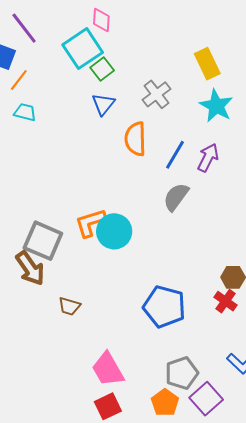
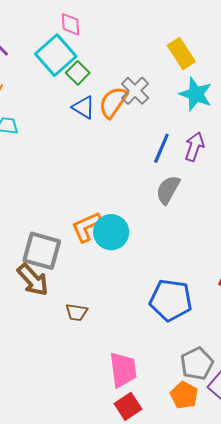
blue triangle: (103, 104) -> (84, 107), turned -30
orange semicircle: (135, 139) -> (113, 102), moved, turned 44
pink trapezoid: (108, 369) -> (123, 370), turned -150

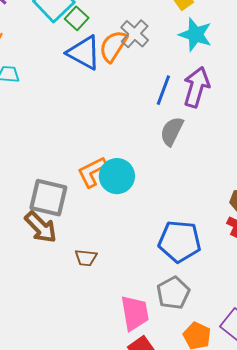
blue triangle: (84, 107) -> (84, 53), size x1.5
purple arrow: (194, 147) -> (196, 87), size x1.4
gray pentagon: (197, 364) -> (173, 293), moved

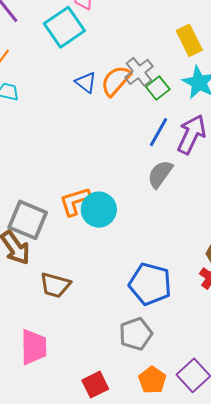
green square: (77, 18) -> (158, 88), moved
blue triangle: (84, 53) -> (86, 82), size x0.6
brown trapezoid: (86, 258) -> (55, 285), size x1.4
pink trapezoid: (135, 313) -> (34, 347), moved

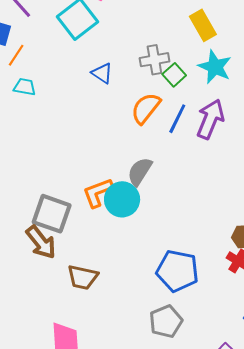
gray cross: (139, 72) -> (154, 60), turned 32
orange semicircle: (116, 81) -> (146, 108), moved
gray semicircle: (160, 174) -> (140, 172), moved

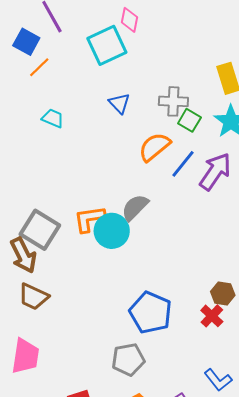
green square: (174, 75) -> (189, 120), turned -30
cyan trapezoid: (25, 87) -> (53, 118), moved
brown trapezoid: (83, 277) -> (33, 297), moved

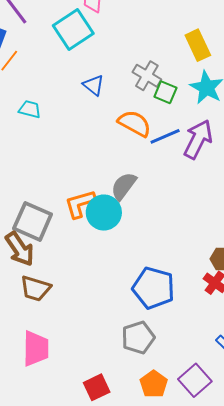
gray cross: (173, 101) -> (147, 76), turned 36
orange semicircle: (154, 147) -> (134, 123), turned 76
blue line: (183, 164) -> (165, 136), turned 36

